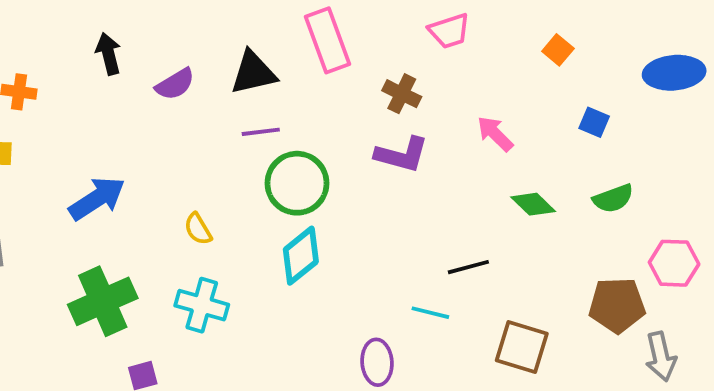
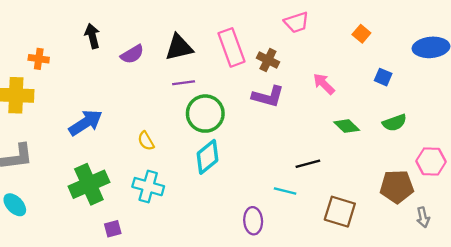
pink rectangle: (327, 40) -> (231, 47), moved
gray arrow: (661, 357) -> (423, 217), size x0.7

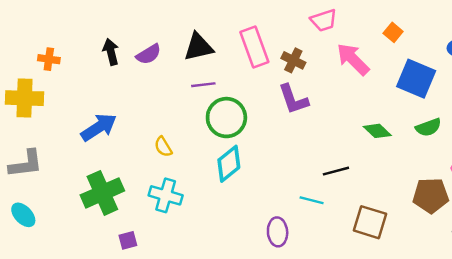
black arrow: (92, 36) -> (111, 52), moved
blue square: (383, 77) -> (416, 79), size x2.0
pink arrow: (324, 84) -> (353, 59), moved, size x1.4
purple L-shape: (268, 96) -> (293, 99), turned 56

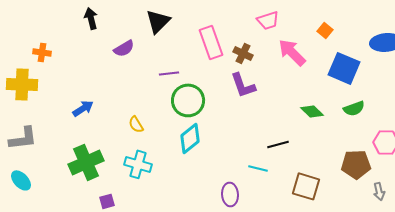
black triangle: (198, 47) -> (158, 21), moved, turned -32
black arrow: (111, 52) -> (91, 18), moved
blue arrow: (99, 127) -> (83, 108), size x0.7

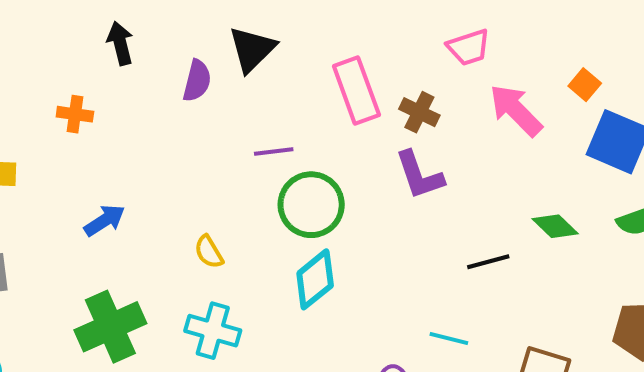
orange square: (325, 30) -> (585, 85), moved
purple semicircle: (124, 48) -> (197, 81), moved, turned -45
orange cross: (42, 52) -> (75, 114), moved
black line: (278, 144) -> (488, 262), moved

